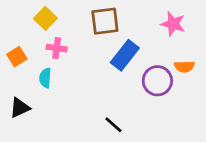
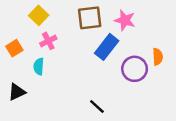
pink star: (173, 24) -> (125, 20), moved
pink cross: (57, 48) -> (48, 41), turned -35
orange semicircle: (184, 67) -> (158, 57), turned -91

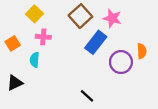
brown square: (90, 18) -> (80, 16), turned -35
pink cross: (48, 41) -> (43, 37), turned 32

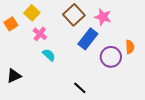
pink cross: (43, 37) -> (40, 34), turned 32
orange square: (13, 43) -> (11, 24), moved
cyan semicircle: (35, 60) -> (49, 55), moved, turned 128

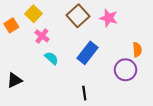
blue rectangle: (88, 39) -> (87, 53), moved
purple circle: (111, 57) -> (126, 70), moved
black line: (80, 88) -> (84, 93), turned 40

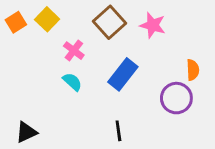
orange square: (11, 25) -> (16, 22), moved
pink cross: (42, 36) -> (74, 51), moved
black triangle: (14, 80) -> (26, 132), moved

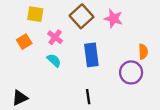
yellow square: (47, 19) -> (35, 14), turned -35
orange square: (16, 22) -> (24, 42), moved
blue rectangle: (123, 74) -> (91, 55), turned -45

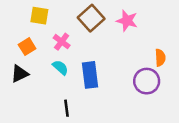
blue rectangle: (91, 55) -> (90, 75), moved
black line: (88, 97) -> (67, 108), moved
black triangle: (20, 98) -> (20, 74), moved

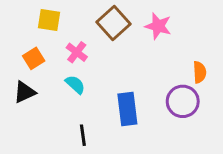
blue rectangle: (90, 75) -> (127, 109), moved

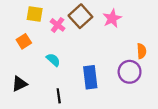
pink star: (158, 26) -> (112, 18), turned 30
pink cross: (77, 52) -> (58, 25), moved
black triangle: (24, 92) -> (19, 84), moved

